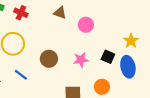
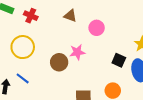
pink star: (81, 60) -> (77, 52), moved
blue line: (21, 75) -> (23, 78), moved

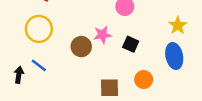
black square: (119, 60) -> (131, 44), moved

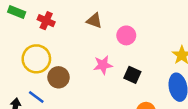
brown circle: (81, 47) -> (59, 77), moved

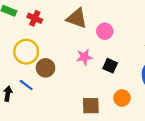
brown triangle: (94, 21) -> (77, 18), size x1.5

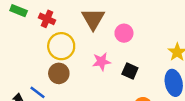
brown triangle: (77, 18) -> (93, 19), turned 40
yellow circle: (26, 52) -> (61, 46), moved

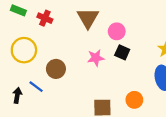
yellow circle: (61, 46) -> (24, 50), moved
black square: (130, 71) -> (122, 52), moved

